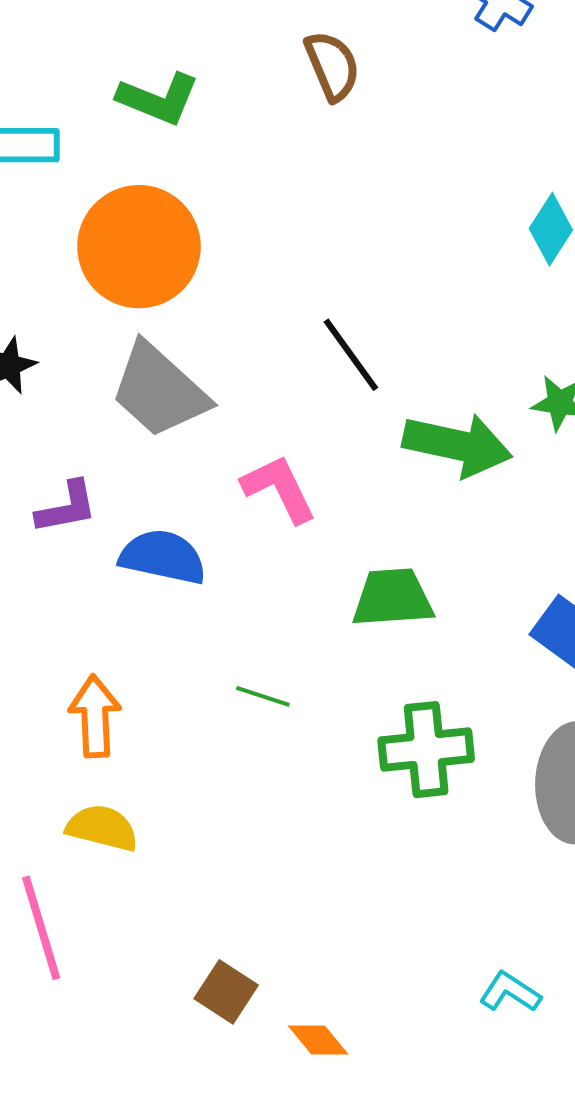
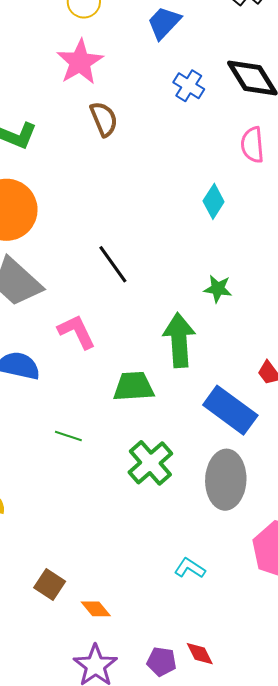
green arrow: (457, 445) -> (179, 340), moved, turned -106
green cross: (426, 750) -> (150, 463), turned -36
cyan L-shape: (510, 992) -> (190, 568), moved

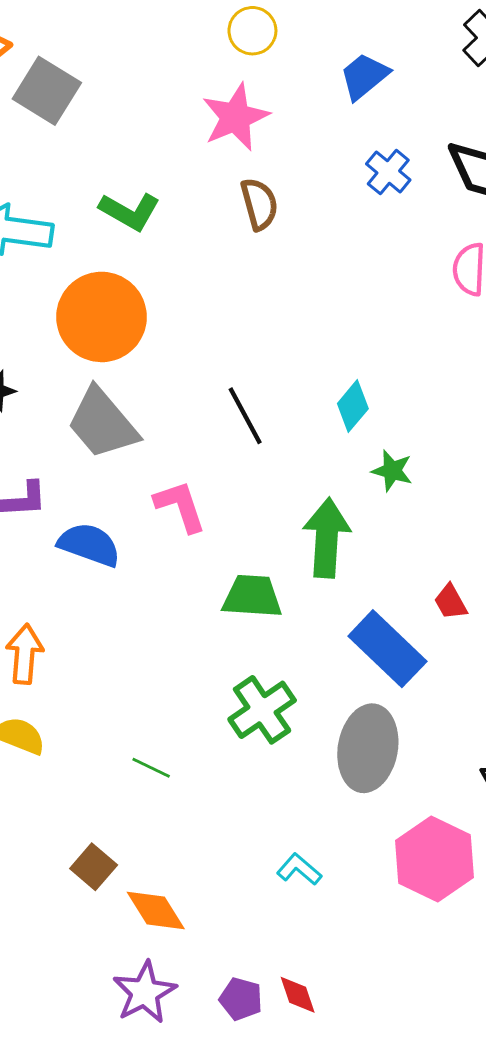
cyan diamond: (214, 201) -> (353, 406), moved
green line: (68, 436) -> (151, 768), moved
orange diamond: (96, 609) -> (156, 910), size x1.4

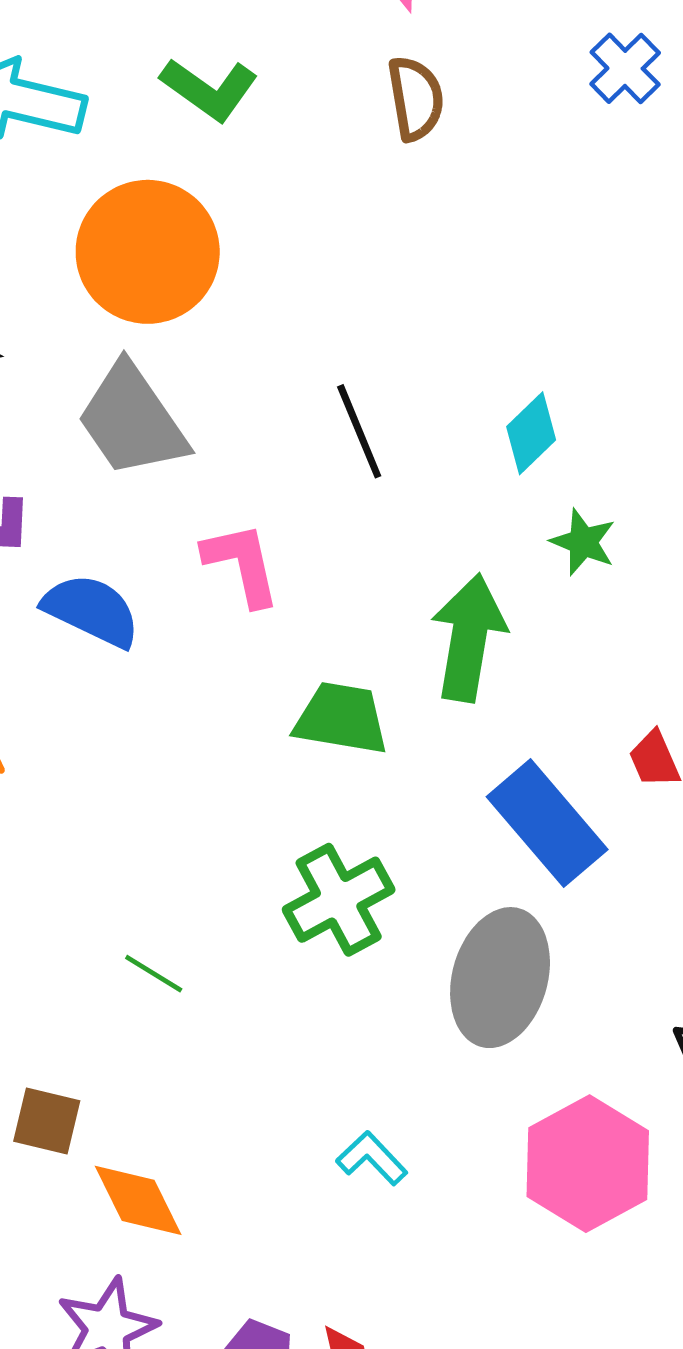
brown square: (94, 867) -> (47, 1121), turned -33

